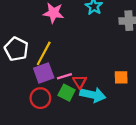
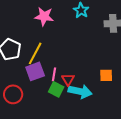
pink line: (64, 76) -> (54, 74), turned -64
red circle: (40, 98) -> (13, 94), moved

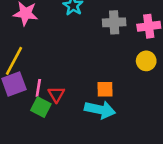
cyan arrow: (80, 91) -> (100, 110), moved

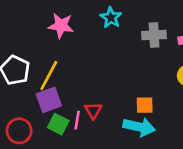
pink line: (38, 88) -> (77, 120), moved
green square: (41, 107) -> (58, 124), moved

